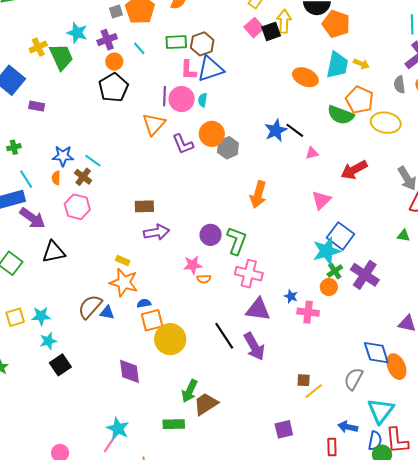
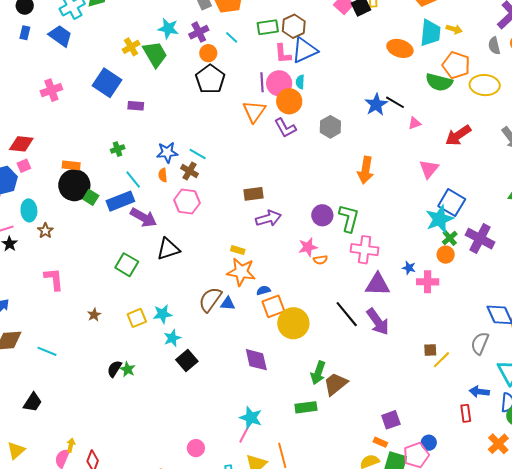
orange circle: (212, 134) -> (289, 101), moved
purple square: (284, 429) -> (391, 420), moved

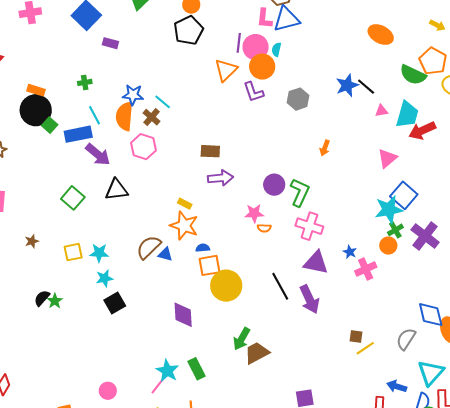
cyan trapezoid: (430, 33) -> (407, 114), moved
orange arrow: (366, 170) -> (325, 148), size x0.6
orange semicircle: (163, 175) -> (124, 116), size x2.0
pink cross: (428, 282) -> (366, 269), turned -35
green rectangle: (306, 407) -> (196, 369), moved, turned 60

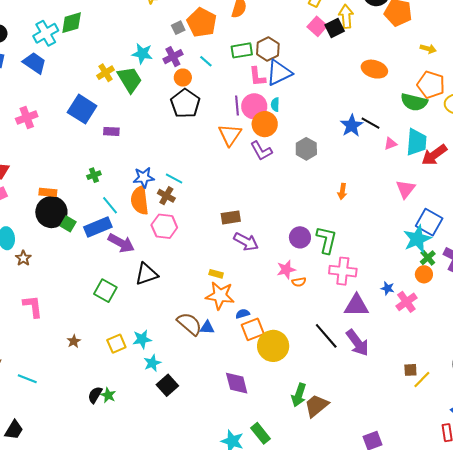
purple arrow: (221, 178) -> (246, 242), turned 45
brown semicircle: (149, 247) -> (189, 324), turned 96

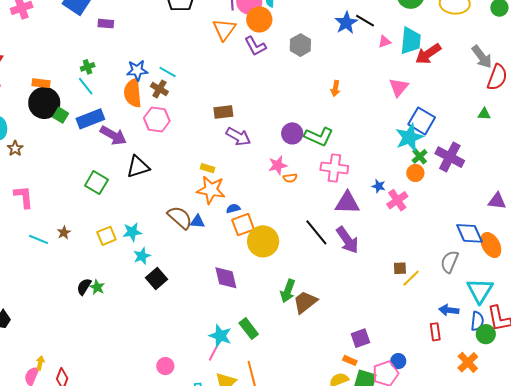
cyan line: (110, 205) -> (86, 86), moved
green L-shape: (327, 240) -> (319, 137), turned 100
cyan line: (27, 379) -> (38, 239), moved

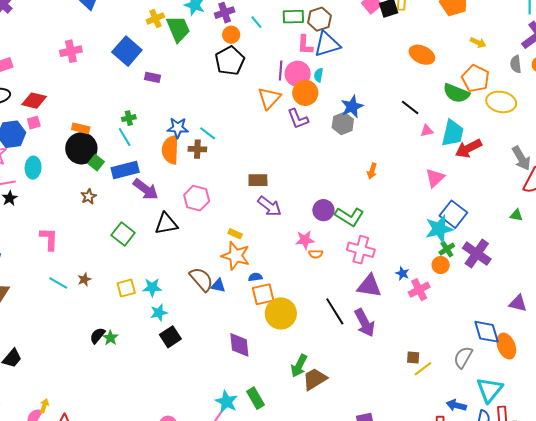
blue star: (346, 23) -> (352, 107), moved
brown cross: (159, 89) -> (197, 149), turned -36
pink hexagon: (157, 119) -> (197, 198), moved
brown star: (15, 148) -> (89, 196), moved

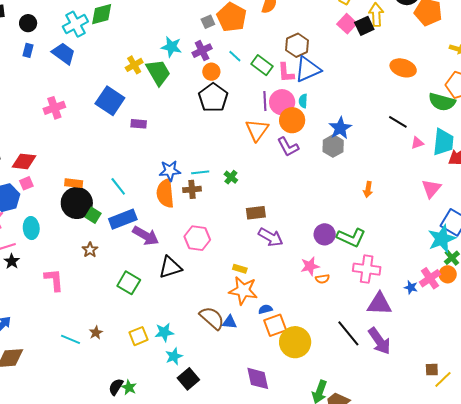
green rectangle: (293, 17) -> (262, 65), moved, turned 45
green cross: (129, 118) -> (231, 177), moved, turned -32
cyan line: (208, 133) -> (200, 172), turned -36
pink L-shape: (49, 239) -> (54, 280), moved
pink cross: (419, 290) -> (430, 278), moved

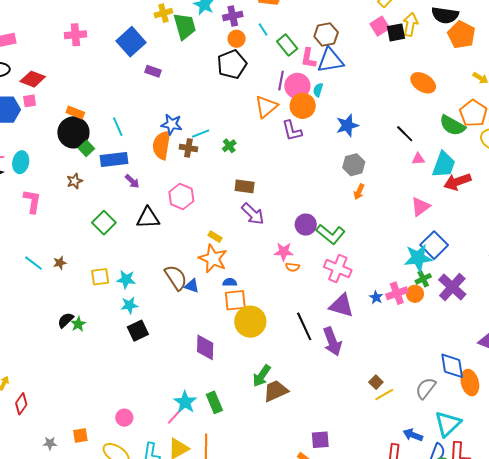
gray hexagon: (333, 146) -> (354, 165), moved
cyan line: (200, 172) -> (201, 134), turned -30
cyan ellipse: (31, 228) -> (21, 162), moved
purple arrow: (146, 236) -> (132, 181), size x0.6
brown square: (432, 370) -> (376, 382), turned 32

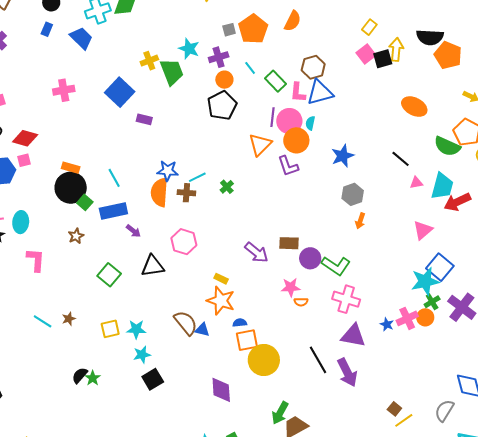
brown rectangle: (245, 186) -> (289, 243), moved

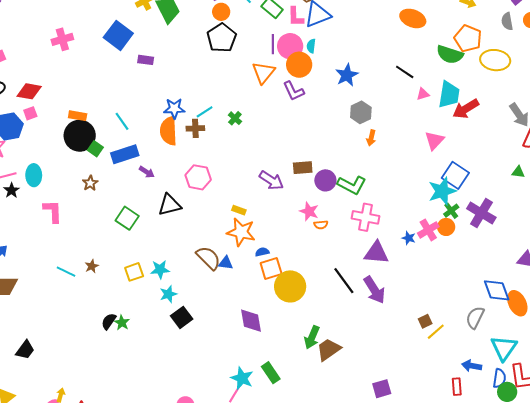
pink star: (291, 287) -> (309, 211), turned 30
brown square: (394, 409) -> (425, 321), turned 32

